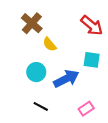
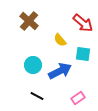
yellow semicircle: (50, 44) -> (60, 40), moved

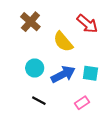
yellow semicircle: (60, 40) -> (63, 42), size x1.5
cyan square: (83, 54) -> (90, 73), moved

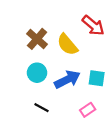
brown cross: (30, 22) -> (37, 39), moved

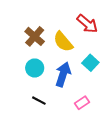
cyan square: (97, 78) -> (90, 63), moved, turned 35
blue arrow: (67, 79) -> (63, 74), turned -45

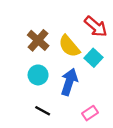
cyan square: (90, 63) -> (93, 58), moved

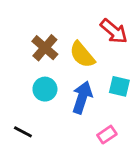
cyan square: (93, 58) -> (119, 86), moved, turned -30
black line: (43, 111) -> (23, 132), moved

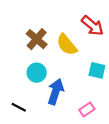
blue arrow: (82, 97) -> (56, 92), moved

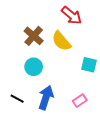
red arrow: (92, 26) -> (72, 15), moved
blue arrow: (56, 92) -> (46, 98), moved

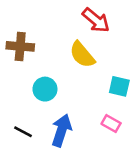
brown cross: (34, 36) -> (20, 46), moved, turned -36
pink rectangle: (80, 101) -> (111, 123), moved, turned 64

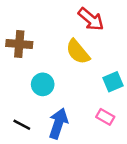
cyan square: (119, 86) -> (113, 82), turned -36

